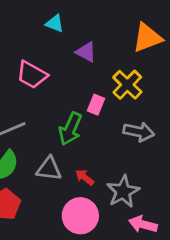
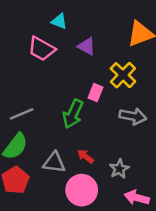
pink trapezoid: (32, 75) -> (42, 49), moved
gray triangle: (49, 169) -> (54, 163), moved
gray star: (123, 192) -> (119, 169), size x0.7

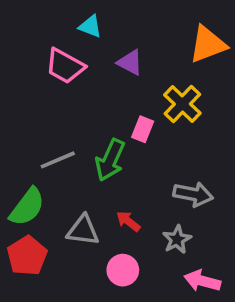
gray line: (22, 114) -> (58, 160), moved
gray arrow: (133, 116) -> (193, 194), moved
pink circle: (82, 190) -> (123, 270), size x0.7

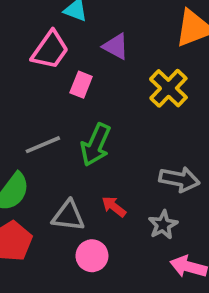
pink trapezoid: (65, 66) -> (50, 50), turned -84
pink rectangle: (143, 129) -> (81, 85), moved
pink circle: (123, 270) -> (92, 256), moved

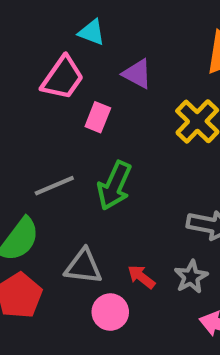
red arrow: (114, 207) -> (141, 277), moved

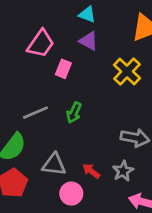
cyan triangle: (92, 32) -> (87, 14), moved
green arrow: (114, 186) -> (74, 113), size x0.7

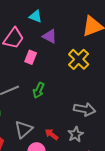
cyan triangle: (87, 14) -> (36, 16), moved
gray triangle: (54, 164) -> (24, 129), turned -48

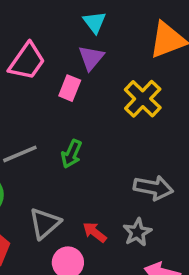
cyan triangle: (36, 16) -> (95, 22), moved, turned 32
purple triangle: (50, 36) -> (91, 58), turned 42
pink rectangle: (31, 57) -> (70, 88), moved

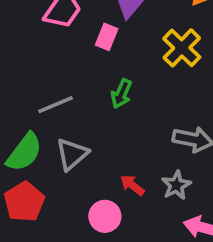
green arrow: (71, 154) -> (121, 94), moved
gray triangle: (45, 223) -> (72, 154), moved

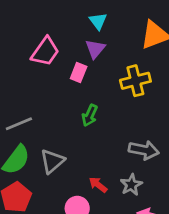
yellow cross: (182, 48) -> (135, 81), turned 32
gray line: (55, 105) -> (19, 124), moved

